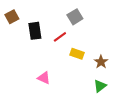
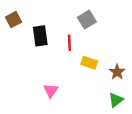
red line: (60, 37) -> (69, 43), turned -56
pink triangle: (44, 78) -> (51, 91), turned 40

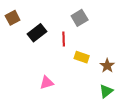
black rectangle: (40, 36) -> (37, 33), turned 60
pink triangle: (51, 91) -> (47, 83), turned 40

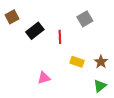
gray square: (80, 18) -> (85, 19), moved
yellow rectangle: (82, 57) -> (77, 62), moved

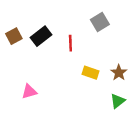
brown square: (12, 17) -> (14, 36), moved
pink triangle: (44, 78) -> (29, 92), moved

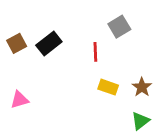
red line: (70, 43) -> (95, 52), moved
pink triangle: (29, 92) -> (19, 100), moved

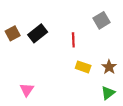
gray square: (119, 27) -> (101, 20), moved
pink triangle: (19, 100) -> (27, 90), moved, turned -40

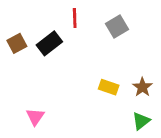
gray square: (101, 20) -> (117, 26), moved
red line: (73, 40) -> (75, 18), moved

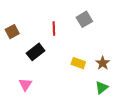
red line: (75, 18) -> (54, 28), moved
black rectangle: (49, 43) -> (36, 52), moved

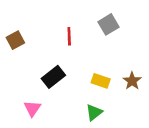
black rectangle: (36, 52) -> (53, 77), moved
green triangle: (102, 87) -> (94, 112), moved

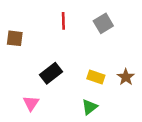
red line: (69, 36) -> (63, 21), moved
brown square: (15, 40) -> (15, 38), turned 35

